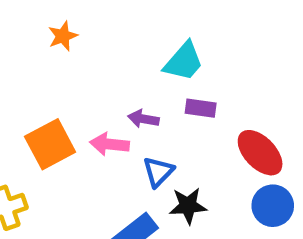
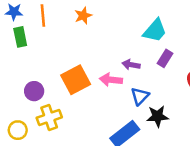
purple rectangle: (201, 108) -> (165, 58), turned -66

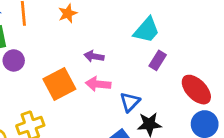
purple arrow: (131, 65) -> (94, 56), moved
purple circle: (34, 91) -> (14, 60), moved

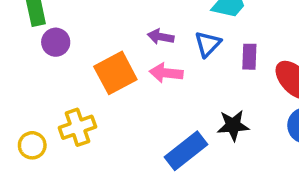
purple rectangle: (158, 60) -> (249, 57), moved, turned -30
blue triangle: (130, 102) -> (208, 44), moved

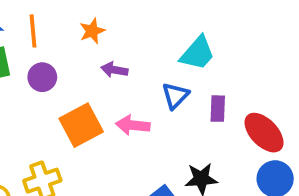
purple arrow: (161, 37) -> (114, 70), moved
purple circle: (56, 42) -> (42, 77), moved

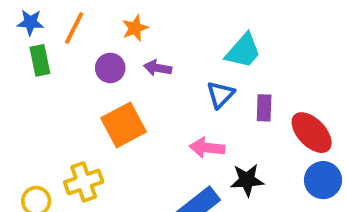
orange line: (33, 31) -> (74, 28), turned 32
purple circle: (42, 77) -> (110, 68), moved
pink arrow: (133, 125) -> (207, 148), moved

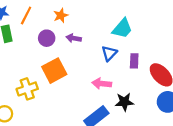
yellow cross: (84, 182) -> (27, 89), moved

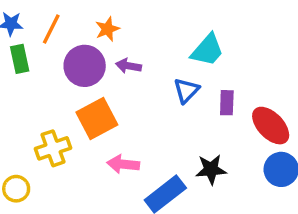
purple circle: (47, 38) -> (85, 66), size x1.5
pink arrow: (102, 84) -> (123, 164), moved

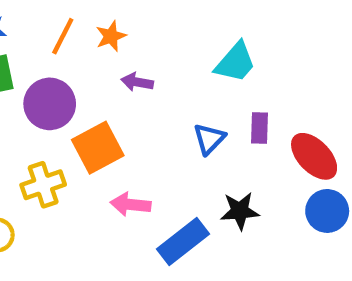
orange line: (51, 29) -> (63, 36), moved
purple circle: (85, 66) -> (50, 104), moved
blue triangle: (186, 90) -> (209, 139), moved

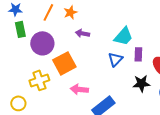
cyan trapezoid: (235, 62) -> (123, 36), moved
black star: (240, 211) -> (141, 83), moved

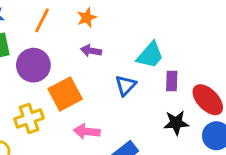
orange star: (70, 12) -> (87, 18), moved
blue triangle: (115, 59) -> (126, 85), moved

